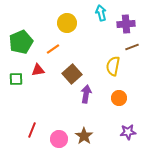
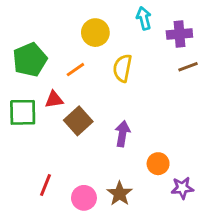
yellow semicircle: (113, 66) -> (122, 68), moved
brown square: (72, 74) -> (78, 121), moved
green square: (16, 79) -> (23, 112), size x1.5
orange circle: (119, 98) -> (158, 164), moved

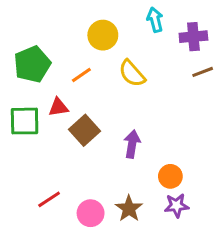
yellow semicircle: (122, 68) -> (132, 73), turned -52
red line: (45, 185) -> (49, 199), turned 35
purple star: (182, 188) -> (177, 206), moved

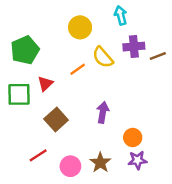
purple cross: (193, 37) -> (134, 47), moved
orange line: (81, 75) -> (78, 69), moved
red triangle: (58, 107) -> (45, 84), turned -35
brown square: (84, 130) -> (56, 120), moved

